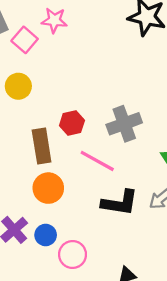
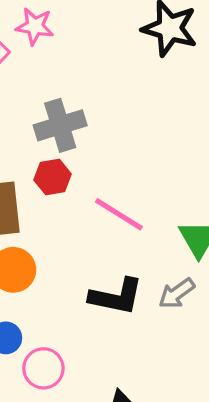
gray cross: (124, 124) -> (60, 125), moved
pink line: (97, 161) -> (119, 214), moved

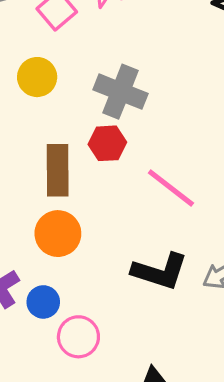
gray cross: (60, 125) -> (120, 92), turned 33

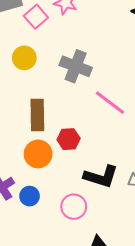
red hexagon: (107, 143) -> (69, 139), moved
pink line: (171, 188) -> (110, 103), moved
pink circle: (78, 337) -> (74, 207), moved

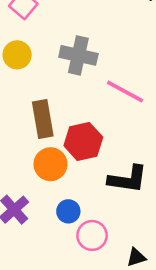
red hexagon: (69, 139) -> (83, 141), size x1.4
blue circle: (30, 196) -> (68, 211), moved
pink circle: (74, 207) -> (92, 235), moved

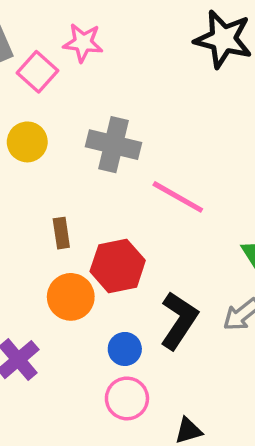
brown rectangle: (43, 119) -> (61, 233), size x0.6
black L-shape: (128, 179) -> (179, 320), turned -66
blue circle: (68, 211) -> (125, 349), moved

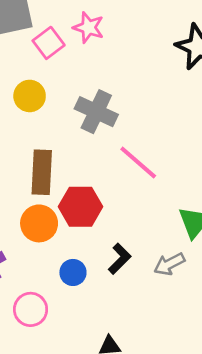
brown rectangle: (61, 233) -> (42, 172), size x1.8
black L-shape: (179, 320) -> (120, 259), size x0.7
pink circle: (127, 398) -> (31, 309), moved

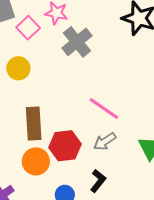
gray cross: (96, 112) -> (77, 42), moved, turned 32
gray arrow: (169, 264) -> (105, 141), moved

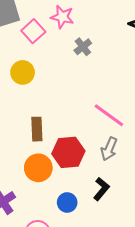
gray cross: (77, 42) -> (83, 47), size x0.6
brown rectangle: (34, 124) -> (37, 129), size x0.7
gray arrow: (105, 141) -> (109, 149), turned -35

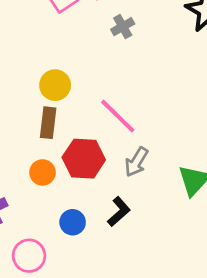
yellow circle: (23, 72) -> (55, 85), moved
pink line: (109, 115) -> (118, 116), moved
orange circle: (38, 168) -> (42, 172), size x0.7

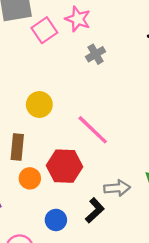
brown rectangle: (48, 123) -> (17, 147), moved
gray arrow: (136, 162) -> (117, 188), moved, turned -125

